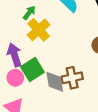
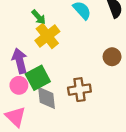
green arrow: (29, 13) -> (39, 17), turned 96
gray diamond: (55, 82) -> (47, 98), moved

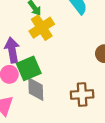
brown cross: (79, 90) -> (82, 95), moved

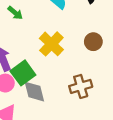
yellow cross: (42, 28) -> (51, 44), moved

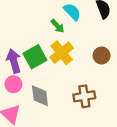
green arrow: (15, 13) -> (58, 26), moved
green square: (23, 73) -> (35, 57), moved

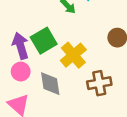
yellow cross: (62, 53) -> (73, 55), moved

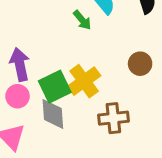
green square: (44, 41) -> (55, 87), moved

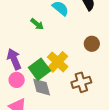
green arrow: (82, 20) -> (37, 24), moved

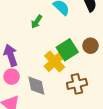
green arrow: (37, 24) -> (37, 22), turned 80
green square: (39, 69) -> (67, 50), moved

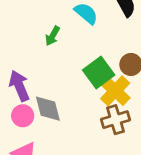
yellow cross: (55, 61) -> (115, 91), moved
gray diamond: (36, 86) -> (48, 109), moved

